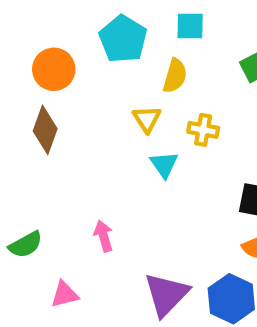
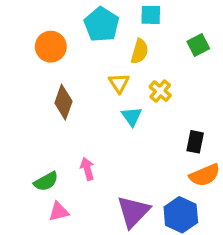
brown diamond: (45, 130) -> (63, 102), moved
yellow cross: (203, 130) -> (160, 91), turned 30
green semicircle: (26, 245) -> (46, 181), moved

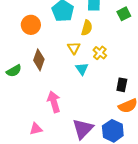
green square: (198, 45) -> (124, 14), moved
pink arrow: (87, 169) -> (54, 102), size x1.5
green semicircle: (46, 181) -> (14, 71), moved

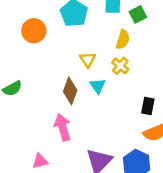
green square: (124, 14) -> (138, 14), moved
yellow semicircle: (87, 28) -> (123, 40), moved
brown diamond: (39, 60) -> (70, 91), moved

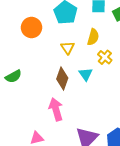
yellow semicircle: (123, 40) -> (93, 37), moved
yellow triangle: (88, 60) -> (68, 48), moved

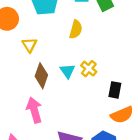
yellow triangle: (68, 48) -> (30, 45), moved
yellow cross: (105, 57) -> (89, 69), moved

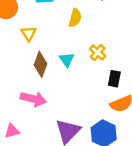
yellow cross: (89, 69) -> (98, 52), moved
pink arrow: (34, 110) -> (33, 99), turned 120

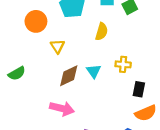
yellow cross: (98, 52) -> (123, 64), turned -35
brown diamond: (40, 64) -> (69, 76), turned 45

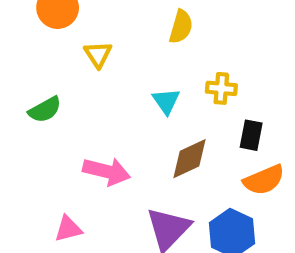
green semicircle: (17, 73) -> (45, 110), moved
brown diamond: (69, 76) -> (189, 159), moved

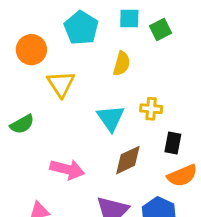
yellow triangle: (98, 54) -> (61, 84), size x1.4
cyan triangle: (166, 101) -> (111, 118), size x1.4

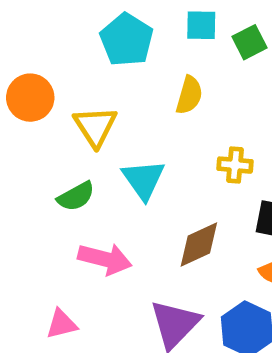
orange circle: (31, 50) -> (30, 98), moved
cyan triangle: (111, 118) -> (143, 179), moved
green semicircle: (22, 124) -> (76, 196), moved

